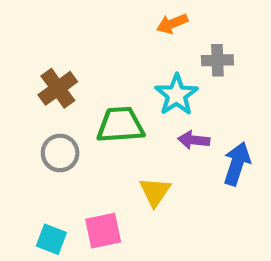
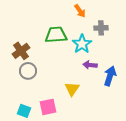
orange arrow: (172, 24) -> (80, 11), turned -104
brown cross: (58, 88) -> (21, 51), moved
green trapezoid: (120, 125) -> (56, 35), moved

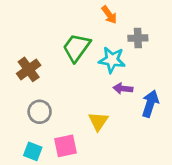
green trapezoid: (56, 35) -> (76, 48), turned -50
cyan star: (82, 44) -> (112, 60), turned -30
gray circle: (28, 71) -> (40, 112), moved

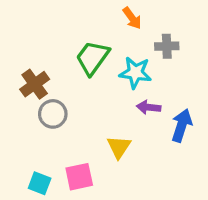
gray circle: (40, 112) -> (53, 114), moved

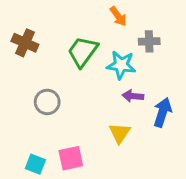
brown cross: (35, 84) -> (25, 43), moved, turned -30
yellow triangle: (119, 147) -> (120, 133), moved

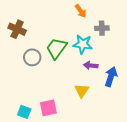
green trapezoid: (83, 52) -> (56, 48), moved
gray circle: (47, 102) -> (32, 57), moved

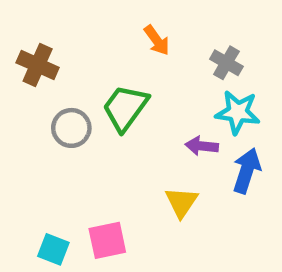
orange arrow: (81, 11) -> (157, 40), moved
gray cross: (102, 28) -> (226, 63), turned 32
cyan star: (83, 44) -> (238, 112), moved

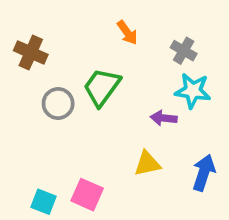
blue arrow: (247, 171) -> (204, 173), moved
yellow triangle: (181, 202) -> (147, 164), turned 44
pink square: (107, 240) -> (87, 195), turned 36

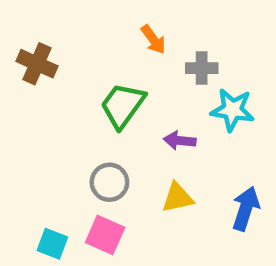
gray cross: (184, 51) -> (202, 68), moved, turned -30
gray circle: (58, 104) -> (109, 182), moved
purple arrow: (164, 118) -> (180, 141), moved

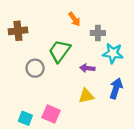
brown cross: (37, 64) -> (18, 31), turned -30
gray circle: (109, 182) -> (35, 68), moved
blue arrow: (246, 209) -> (116, 88), moved

